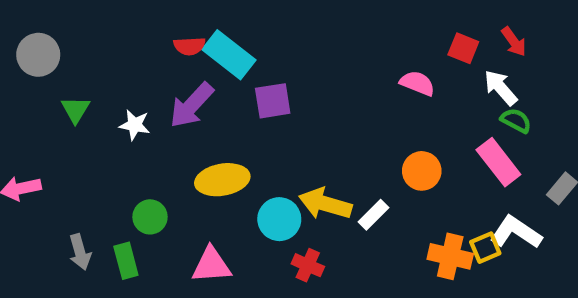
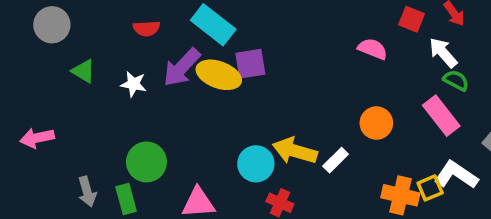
red semicircle: (189, 46) -> (146, 28), moved
green triangle: (76, 110) -> (83, 71), turned -30
yellow ellipse: (222, 180) -> (219, 75), moved, turned 30
green circle: (150, 217) -> (146, 162), size x1.4

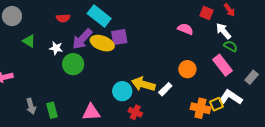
green circle: (146, 162) -> (73, 64), moved

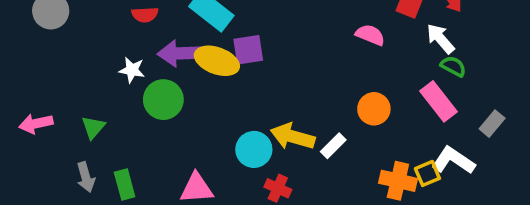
purple arrow: (82, 39) -> (180, 53), turned 45
green triangle: (29, 41) -> (93, 127), moved, turned 40

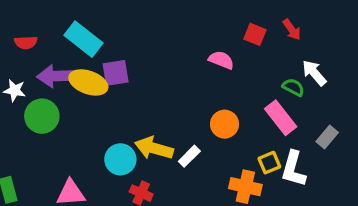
white arrow: (440, 39) -> (314, 73), moved
white L-shape: (453, 161) -> (293, 169), turned -108
yellow square: (427, 173) -> (269, 163), moved

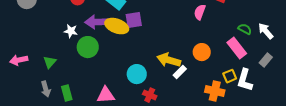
pink semicircle: (221, 60) -> (200, 12), turned -91
white arrow: (314, 73) -> (266, 31), moved
yellow arrow: (154, 148) -> (169, 60), moved

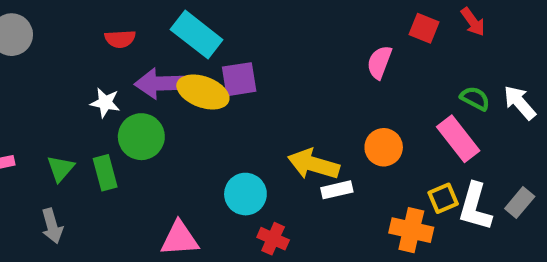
gray rectangle: (266, 60) -> (520, 203), moved
white rectangle: (180, 72) -> (337, 190), turned 32
green rectangle: (67, 93) -> (105, 173), moved

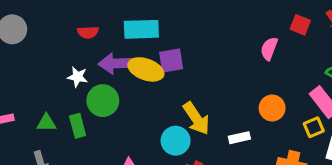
cyan rectangle: (197, 35) -> (141, 29), turned -40
yellow arrow: (313, 164) -> (196, 118), moved, turned -140
green triangle: (61, 169) -> (46, 123), turned 48
yellow square: (443, 198) -> (314, 127), moved

